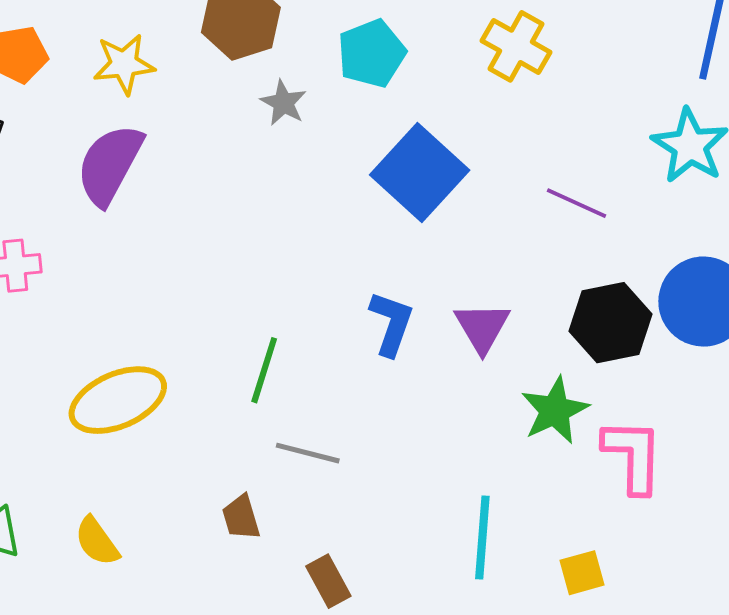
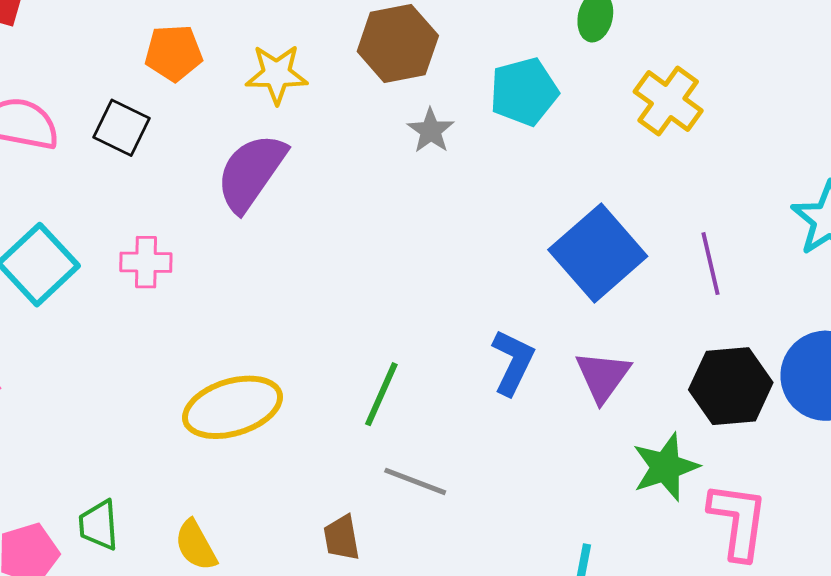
blue square: (420, 173) -> (598, 253), moved
purple line: (576, 203) -> (711, 264), turned 46

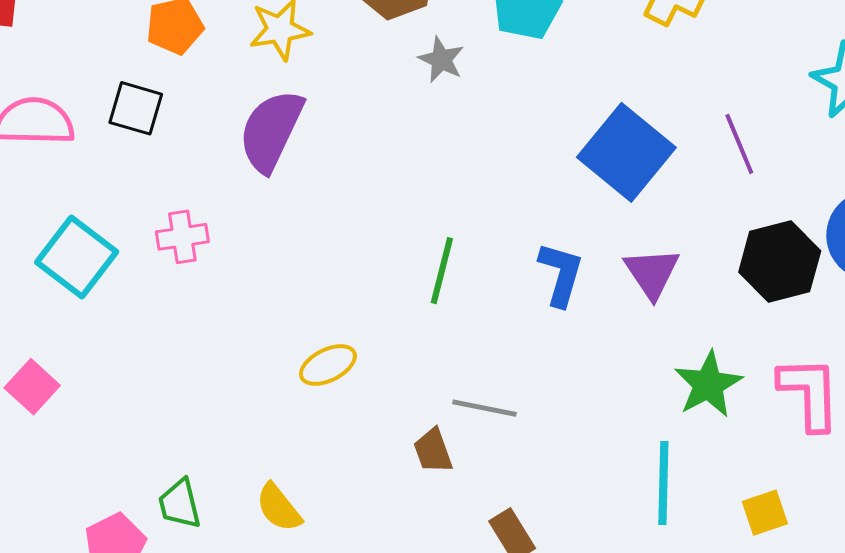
green line: (381, 394) -> (442, 271), moved
yellow ellipse: (233, 407) -> (328, 365), moved, size x0.6
green star: (665, 467) -> (708, 384), moved
brown trapezoid: (342, 538) -> (433, 451), moved

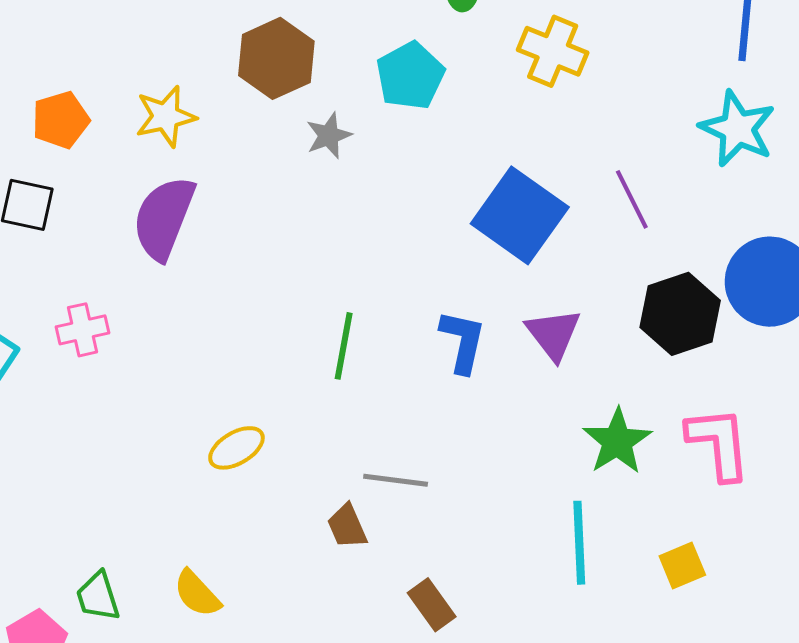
gray star: (441, 60) -> (329, 135), turned 30

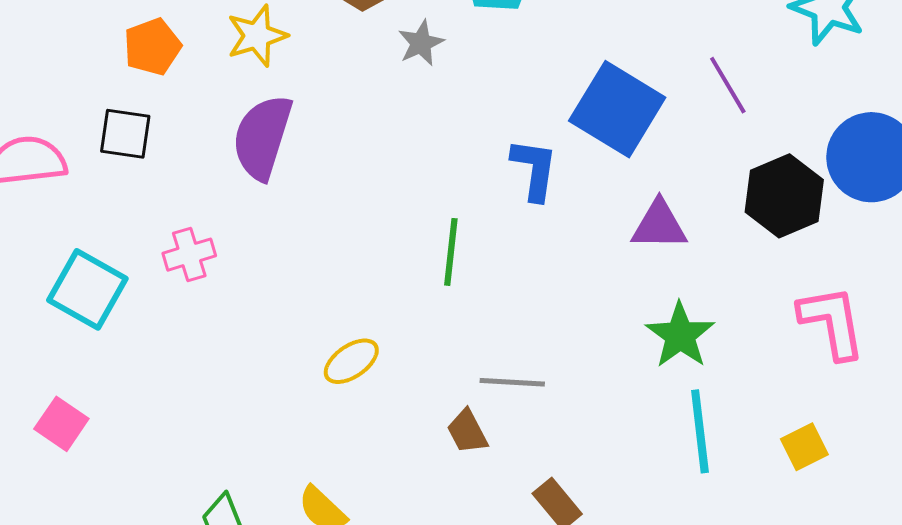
purple triangle: (553, 334) -> (659, 225), turned -48
blue L-shape: (463, 341) -> (534, 169), moved
green star: (617, 441) -> (680, 335), moved

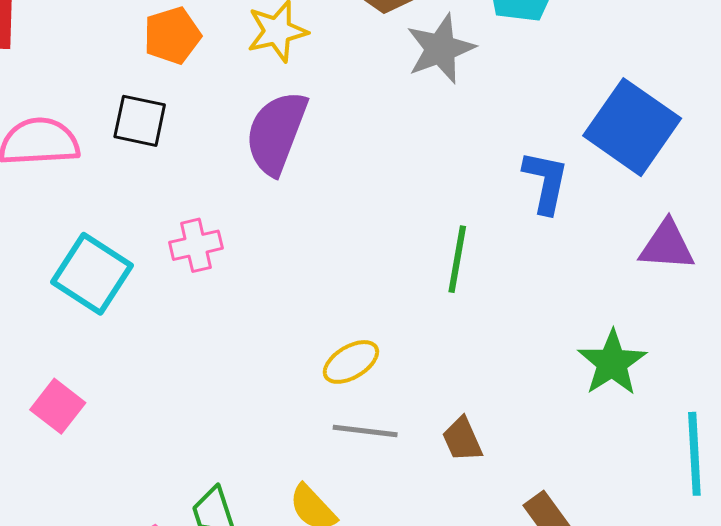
gray star: (421, 43) -> (440, 49), size x1.5
green star: (680, 335) -> (612, 363), moved
gray line: (512, 382) -> (365, 431), moved

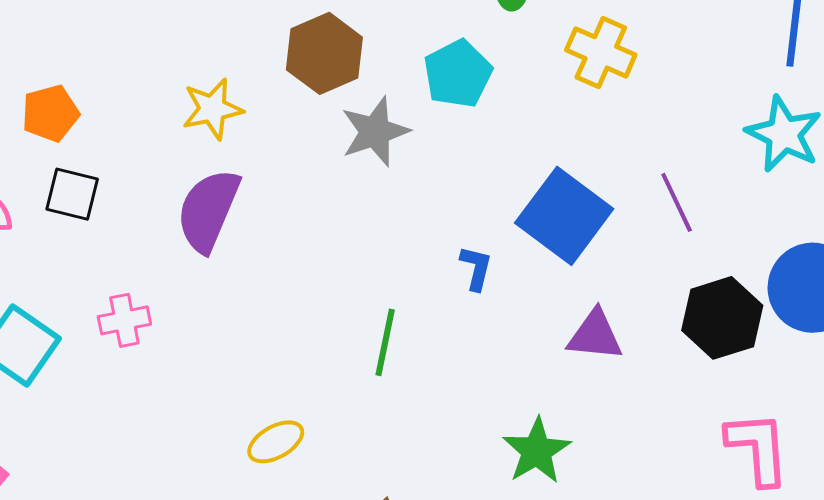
orange pentagon: (172, 36) -> (50, 113), moved
blue L-shape: (546, 182) -> (476, 268), size x0.7

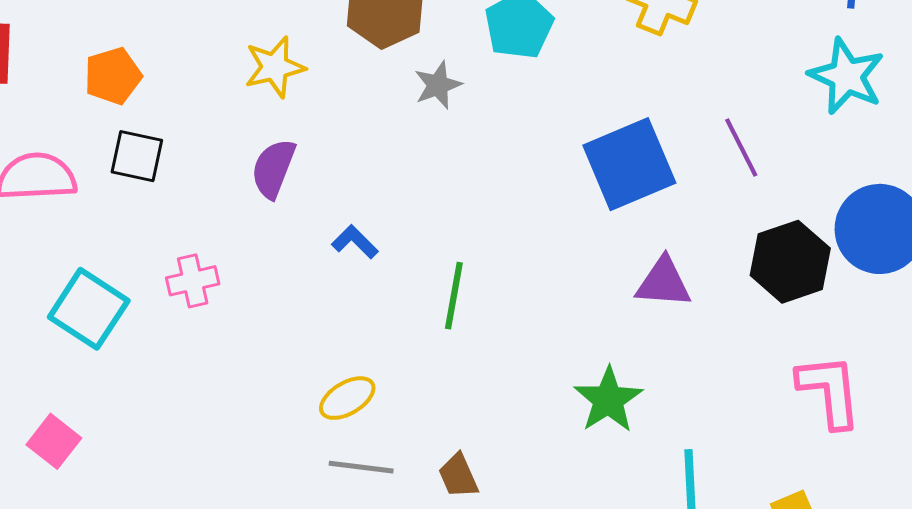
gray star: (375, 132) -> (438, 85), size x0.7
purple semicircle: (208, 210) -> (273, 169), size x0.7
blue square: (564, 216) -> (629, 164), turned 32
blue L-shape: (476, 268) -> (355, 242), moved, turned -57

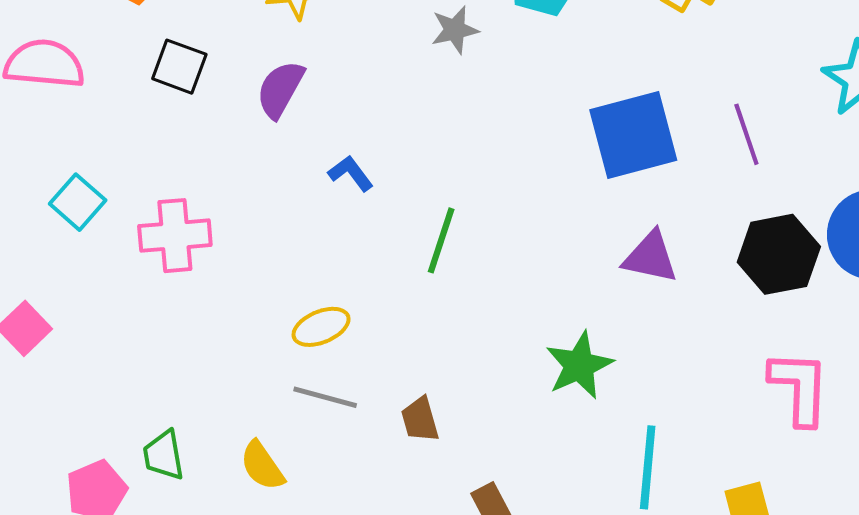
black square: (137, 156) -> (179, 67), moved
pink cross: (193, 281) -> (175, 236), moved, size x1.4
cyan square: (89, 309) -> (78, 202), size x0.7

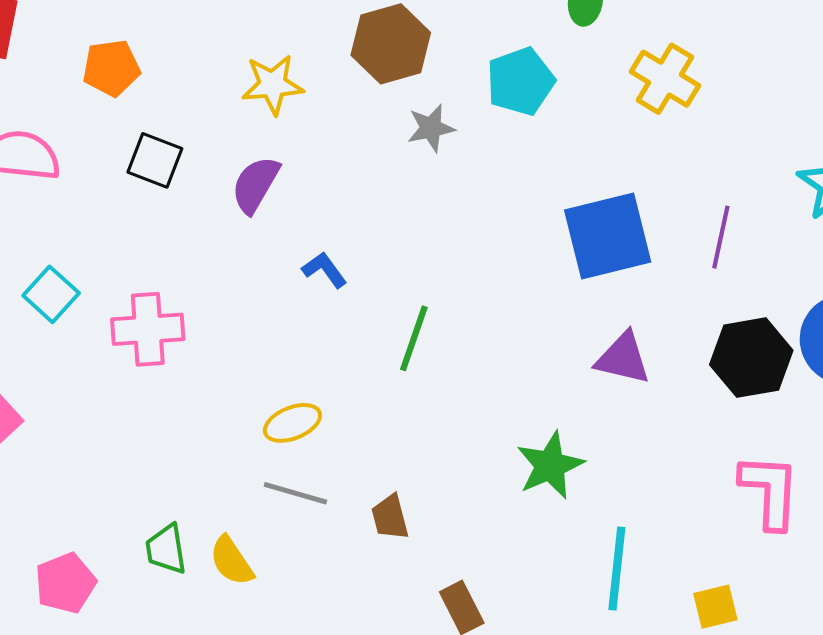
purple line: (746, 134) -> (721, 237), turned 30
green trapezoid: (164, 455) -> (166, 549), moved

